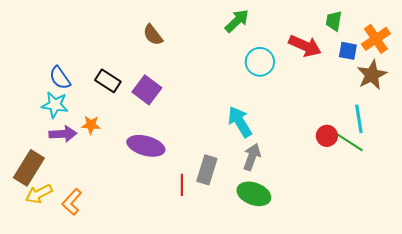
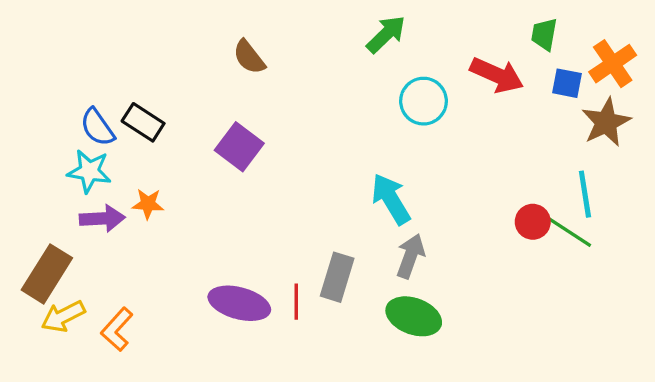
black rectangle: (108, 81) -> (143, 122), moved
purple ellipse: (146, 146) -> (239, 303), moved

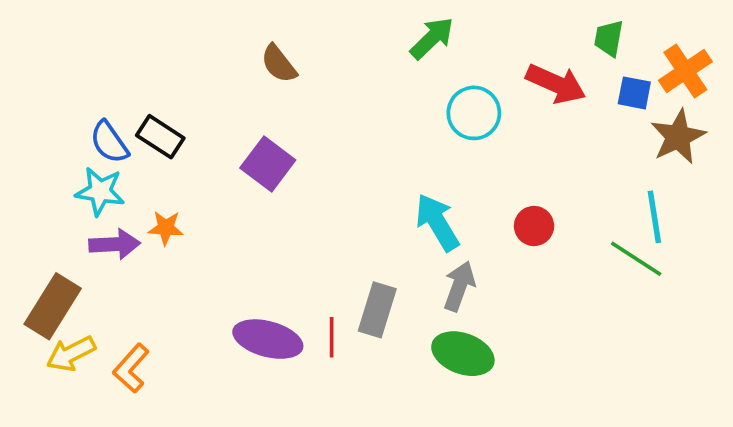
red circle: (533, 222) -> (534, 226), moved

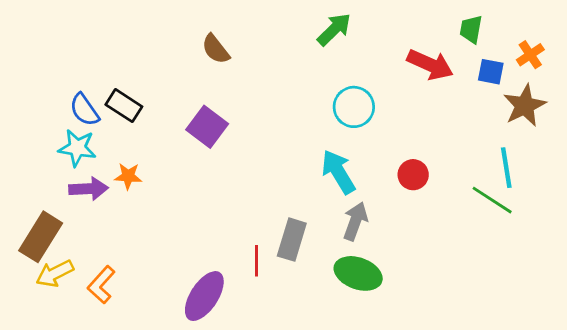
orange cross: (685, 71) -> (530, 55), size x0.7
cyan circle: (474, 113) -> (354, 107), moved
purple ellipse: (268, 339) -> (204, 296), moved, turned -72

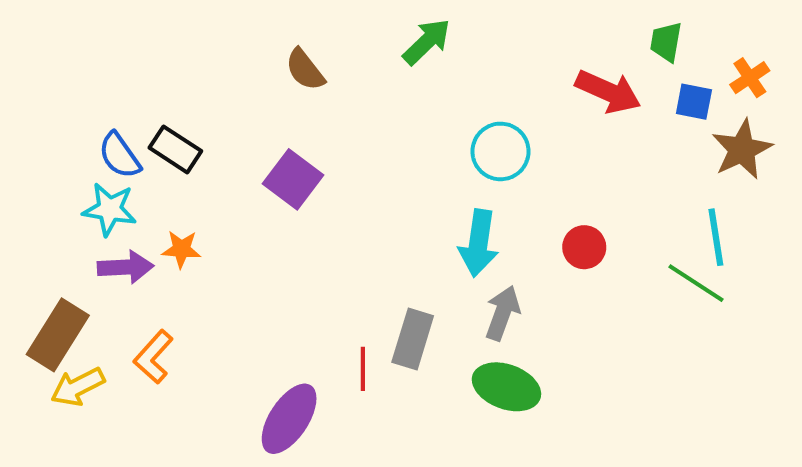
green arrow: (334, 29) -> (427, 42), moved
cyan arrow: (338, 172) -> (479, 243), turned -141
orange L-shape: (101, 285) -> (153, 357), moved

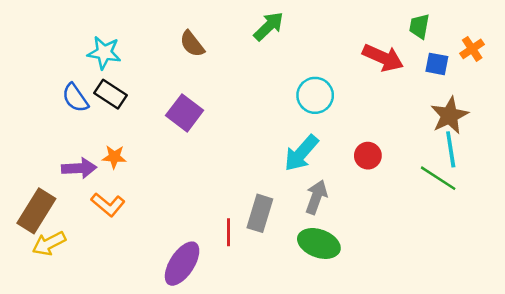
brown star: (742, 149) -> (449, 115), moved
cyan star: (110, 209) -> (104, 53), moved
cyan arrow: (479, 243) -> (301, 153), turned 33
orange L-shape: (153, 357) -> (108, 205), moved, turned -92

